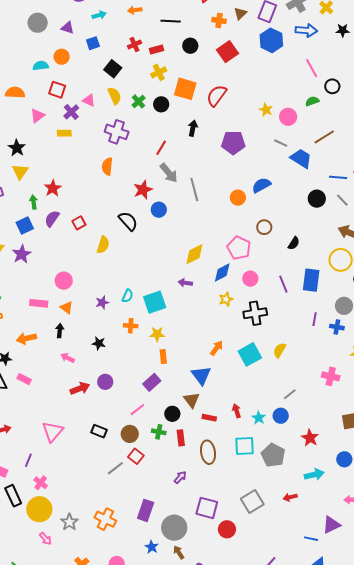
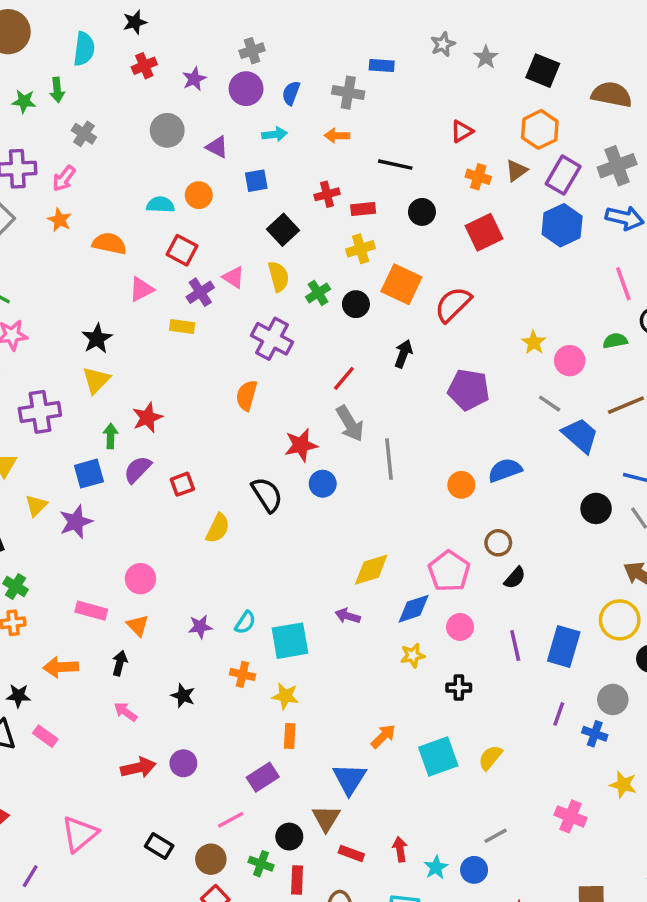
black semicircle: (294, 243) -> (515, 578), moved
black cross: (255, 313) -> (459, 688), size x0.6

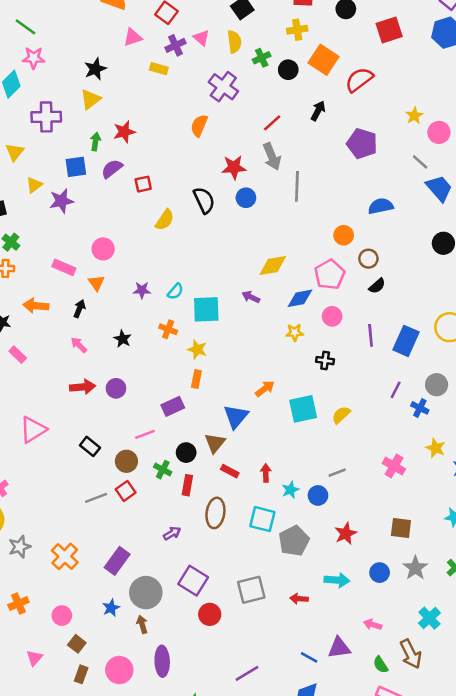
orange circle: (461, 485) -> (344, 235), moved

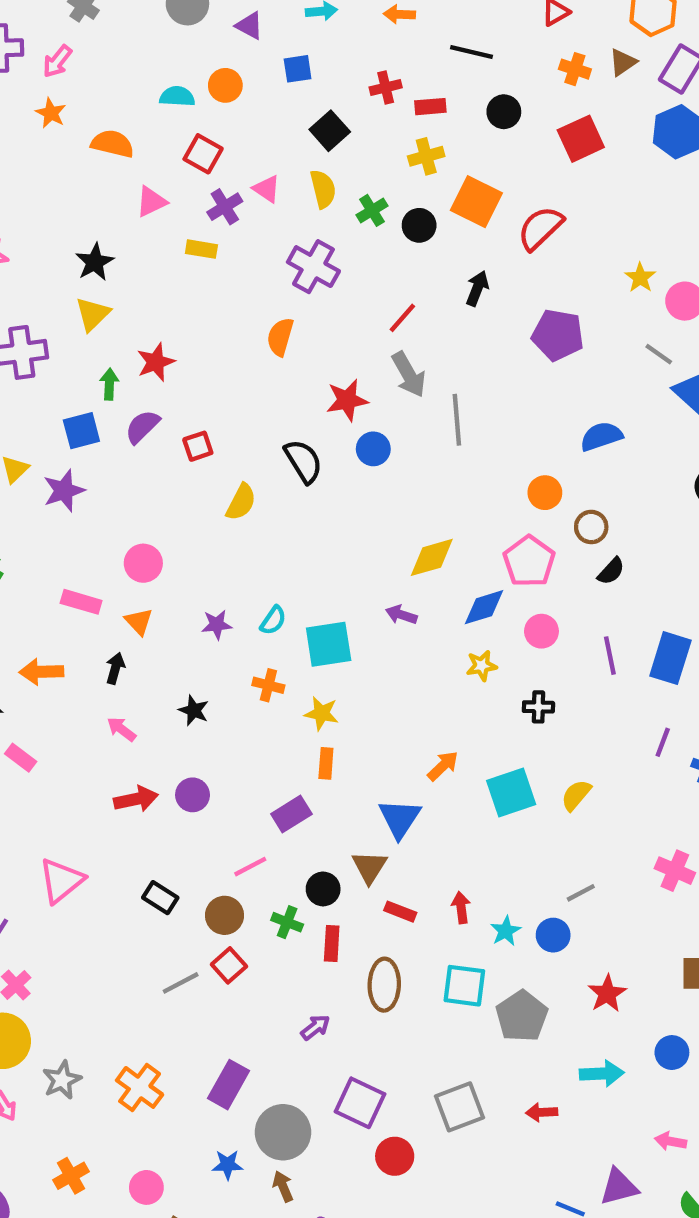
blue star: (111, 608) -> (227, 1165), turned 30

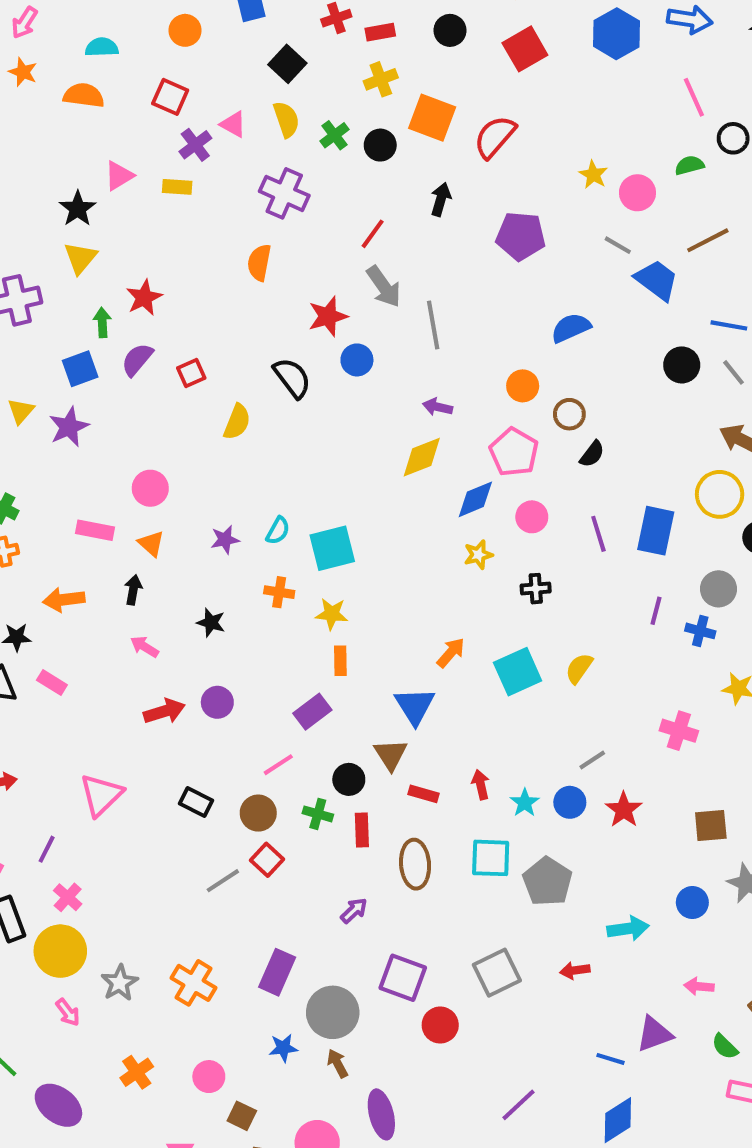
cyan semicircle: (177, 96) -> (102, 47), moved
pink triangle: (151, 202) -> (119, 176), moved
purple arrow: (401, 615) -> (438, 407), moved
red star: (607, 994) -> (624, 810), moved

